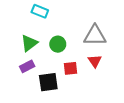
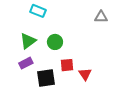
gray triangle: (95, 36) -> (101, 17), moved, size x0.6
red triangle: (95, 61) -> (85, 74), moved

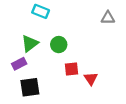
purple rectangle: (26, 63) -> (19, 64), moved
black square: (46, 78) -> (30, 87), moved

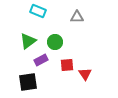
gray triangle: (108, 18) -> (77, 17), moved
purple rectangle: (19, 64) -> (41, 60), moved

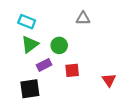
cyan rectangle: (38, 11) -> (27, 22), moved
red triangle: (85, 74) -> (109, 80), moved

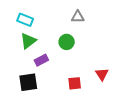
green circle: (59, 45) -> (67, 42), moved
red square: (72, 70) -> (75, 83), moved

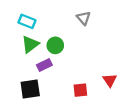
gray triangle: (78, 17) -> (84, 18), turned 48
green circle: (67, 42) -> (55, 45), moved

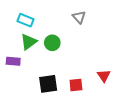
purple rectangle: (44, 65) -> (13, 61), moved, turned 32
black square: (30, 89) -> (48, 84), moved

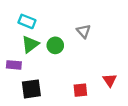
gray triangle: (79, 17) -> (84, 31), moved
black square: (48, 84) -> (31, 89), moved

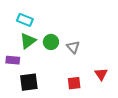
gray triangle: (84, 31) -> (73, 47), moved

